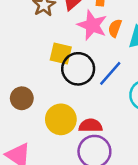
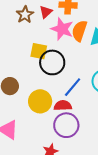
orange semicircle: (115, 28) -> (79, 31), size x1.5
blue line: (110, 73) -> (73, 87), moved

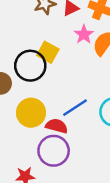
pink star: (62, 29) -> (84, 34), size x0.7
black circle: (52, 62) -> (30, 66), moved

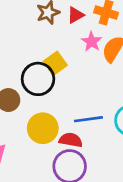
yellow square: (48, 52) -> (55, 63), turned 30
blue line: (75, 108) -> (88, 119), turned 30

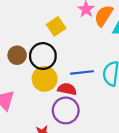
black circle: (38, 79) -> (43, 56), moved

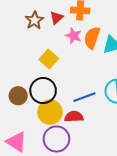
purple circle: (66, 110) -> (56, 139), moved

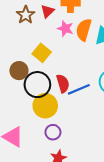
brown circle: (18, 96) -> (19, 71), moved
red semicircle: (74, 117) -> (63, 83), moved, turned 78
purple circle: (56, 139) -> (53, 132), size x0.6

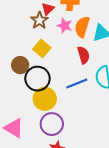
brown star: (26, 15) -> (39, 20), moved
red semicircle: (63, 83) -> (83, 55), moved
purple circle: (53, 132) -> (52, 124), size x1.5

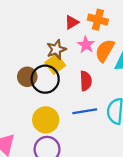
brown star: (39, 20) -> (56, 49), moved
red semicircle: (83, 55) -> (86, 81), moved
black circle: (37, 79) -> (45, 79), moved

